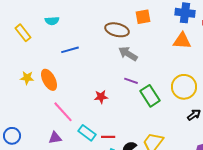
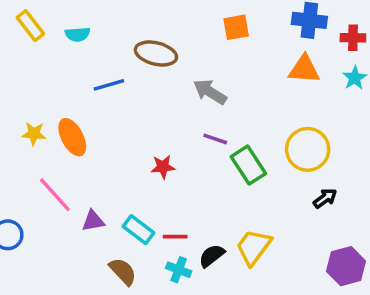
brown ellipse: (117, 30) -> (156, 53), moved
yellow rectangle: (23, 33) -> (30, 26), moved
pink line: (63, 112) -> (55, 195), moved
purple triangle: (55, 138) -> (93, 221), moved

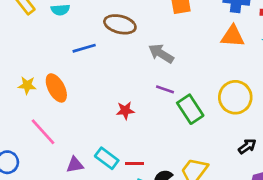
black arrow: (325, 198) -> (247, 146), moved
purple triangle: (93, 221) -> (75, 165), moved

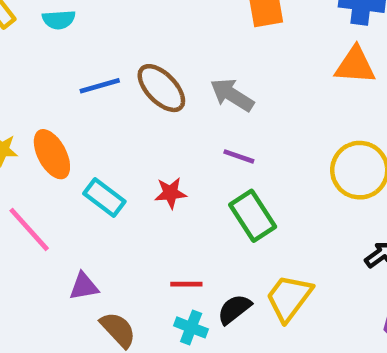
brown ellipse: (120, 24) -> (161, 88), moved, turned 32
green rectangle: (190, 109) -> (253, 216), moved
cyan rectangle: (107, 158) -> (104, 197), moved

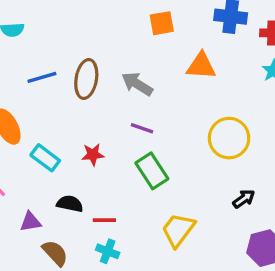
orange triangle: (355, 65) -> (201, 66), moved
brown ellipse: (161, 88) -> (86, 79), turned 54
black semicircle: (234, 309) -> (70, 204), moved, turned 50

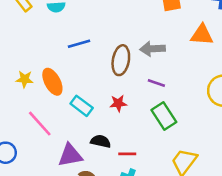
brown ellipse: (86, 79) -> (121, 60), moved
gray arrow: (137, 84) -> (153, 49), turned -35
purple triangle: (30, 222) -> (70, 155), size x1.5

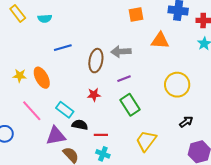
purple line: (156, 83) -> (124, 79), turned -40
cyan rectangle: (82, 106) -> (65, 110), moved

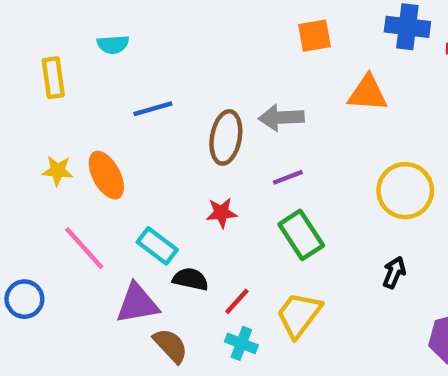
yellow rectangle: (18, 13) -> (53, 78), moved, turned 30
black arrow: (186, 122) -> (394, 273), moved, turned -32
red line: (101, 135) -> (237, 301), turned -48
yellow trapezoid: (146, 141) -> (299, 315), moved

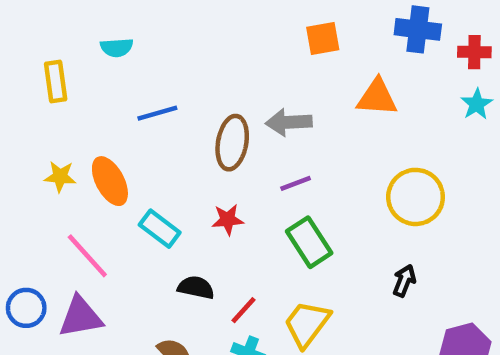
cyan rectangle: (157, 246) -> (160, 229), moved
purple triangle: (137, 304) -> (80, 317), moved

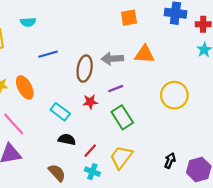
orange triangle: (377, 97) -> (144, 54), moved
red star: (228, 220) -> (90, 102), moved
cyan rectangle: (160, 229) -> (60, 112), moved
black arrow: (404, 281) -> (170, 161), moved

